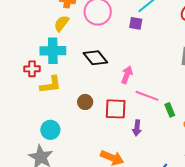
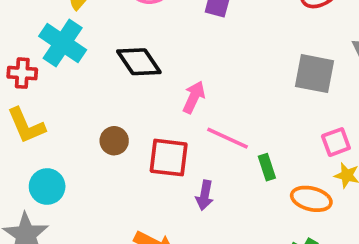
cyan cross: (53, 51) -> (63, 43), turned 30
yellow L-shape: (51, 85) -> (26, 126), moved, turned 70

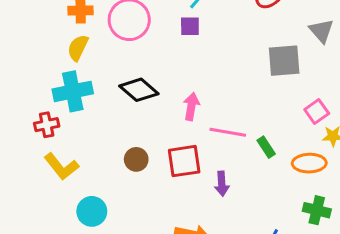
cyan cross: (63, 43) -> (73, 91), turned -30

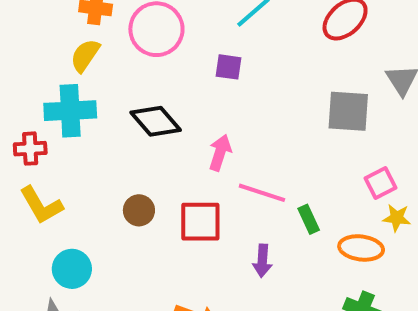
purple square: (190, 26) -> (229, 67), moved
purple arrow: (222, 184) -> (262, 261), moved

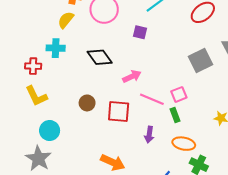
cyan cross: (70, 111) -> (56, 48), size x0.7
gray square: (348, 111) -> (200, 61), turned -35
pink arrow: (220, 153) -> (132, 76), turned 42
pink square: (380, 183) -> (179, 94), moved
orange ellipse: (361, 248) -> (184, 144), moved

